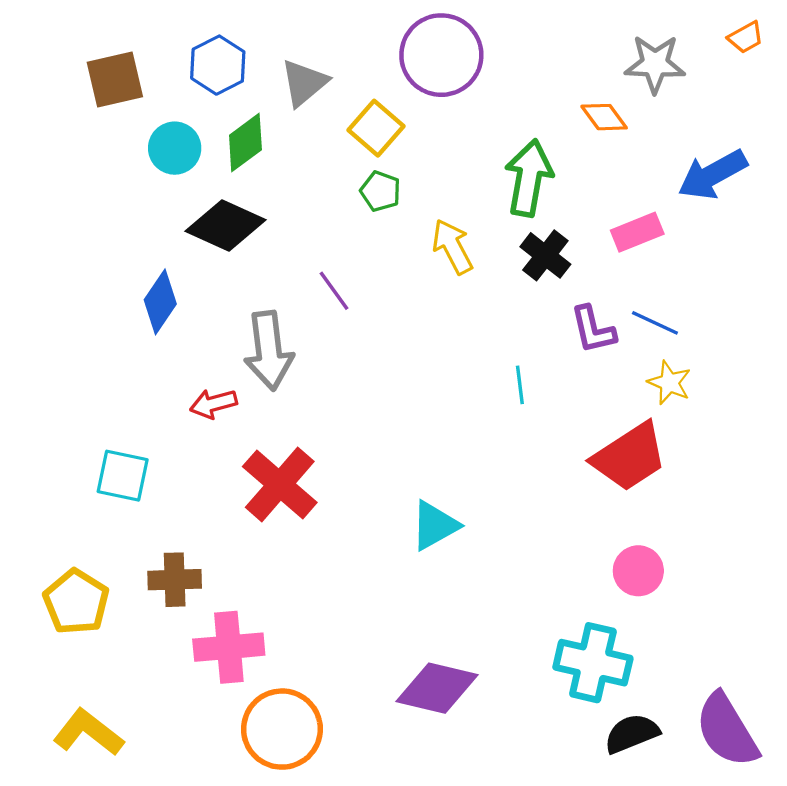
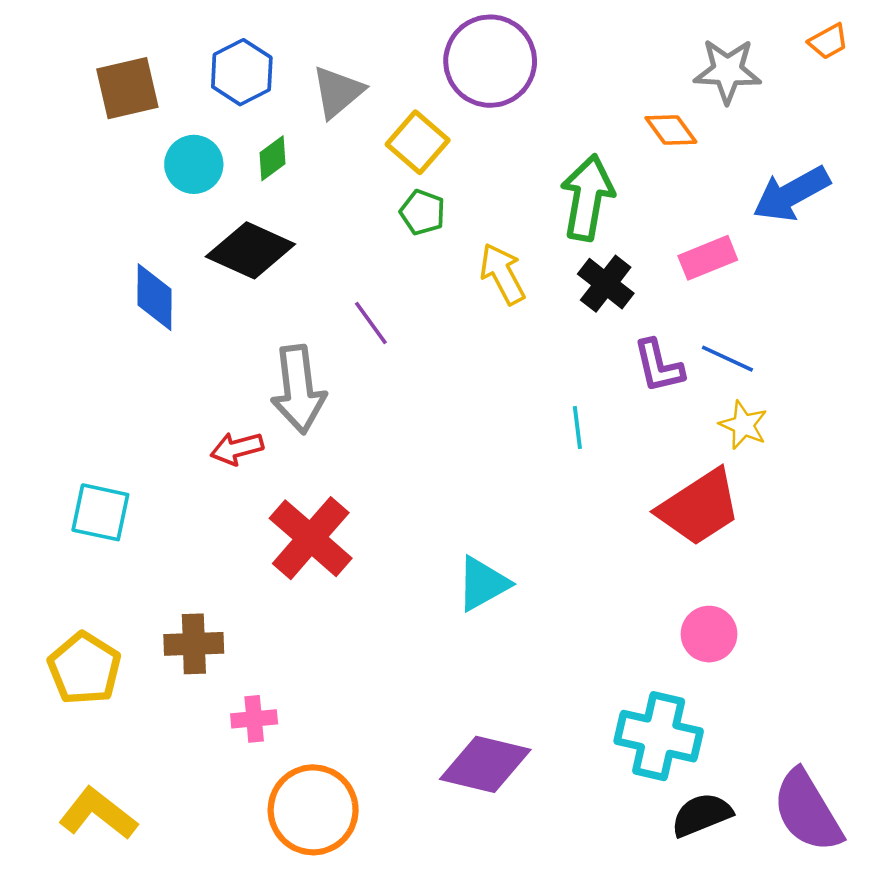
green diamond: (245, 143) -> (273, 158), size x0.7
blue diamond: (160, 302) -> (154, 297), moved, turned -34
cyan square: (123, 476) -> (100, 512), moved
pink cross: (229, 647) -> (254, 719), size x0.6

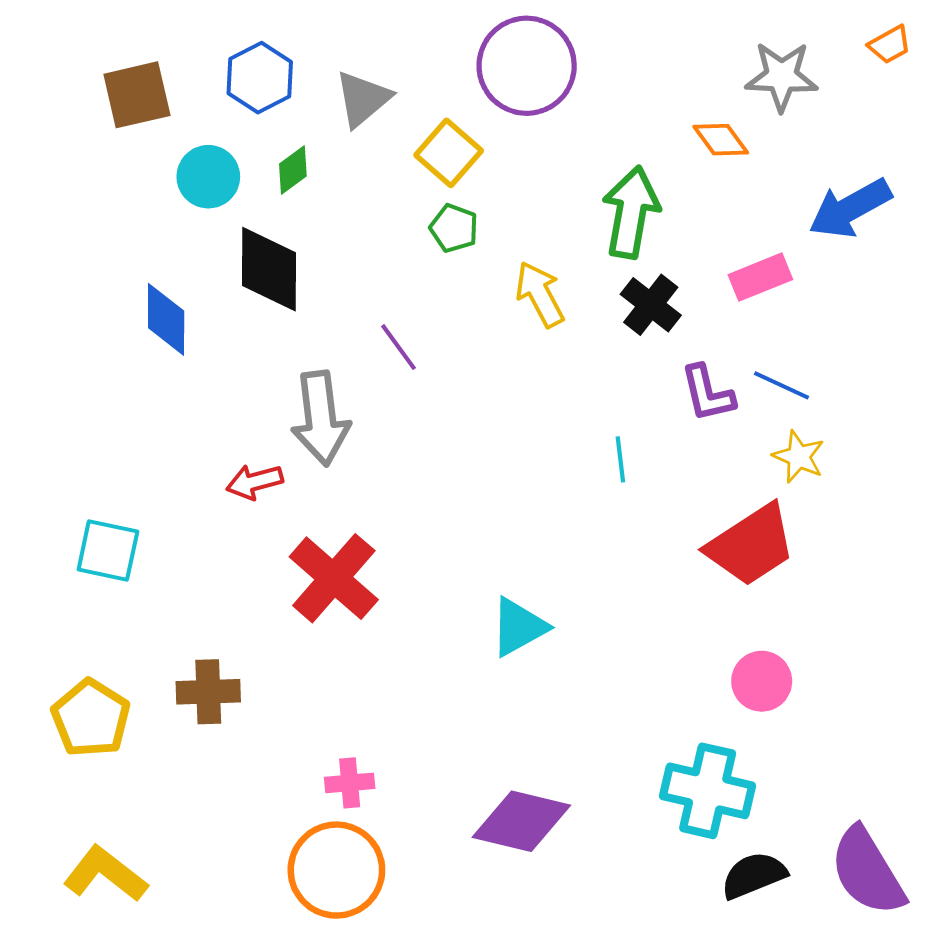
black diamond: (250, 250) -> (269, 269), turned 66
pink cross: (254, 719) -> (350, 783), moved

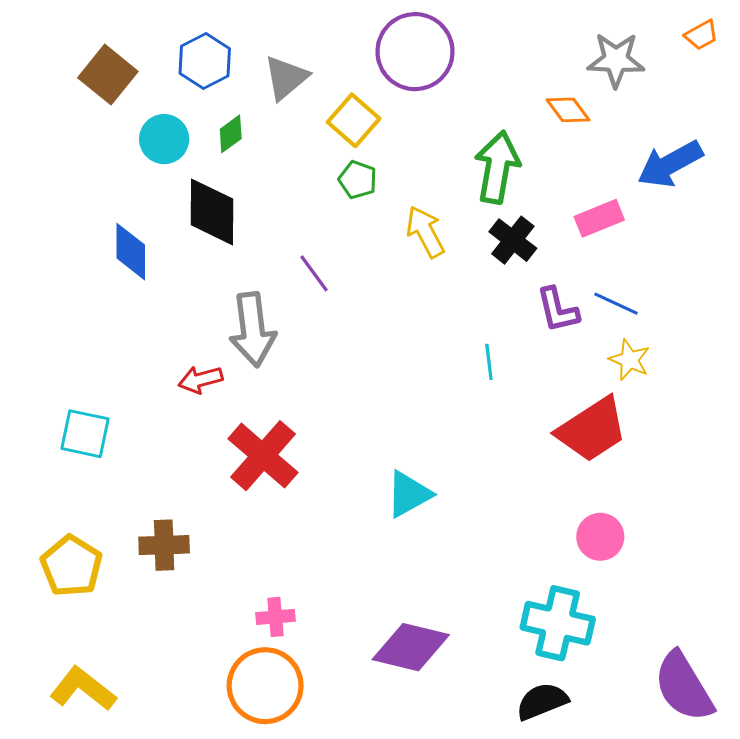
brown square: (137, 95) -> (108, 75), turned -38
black semicircle: (754, 875) -> (542, 701), moved

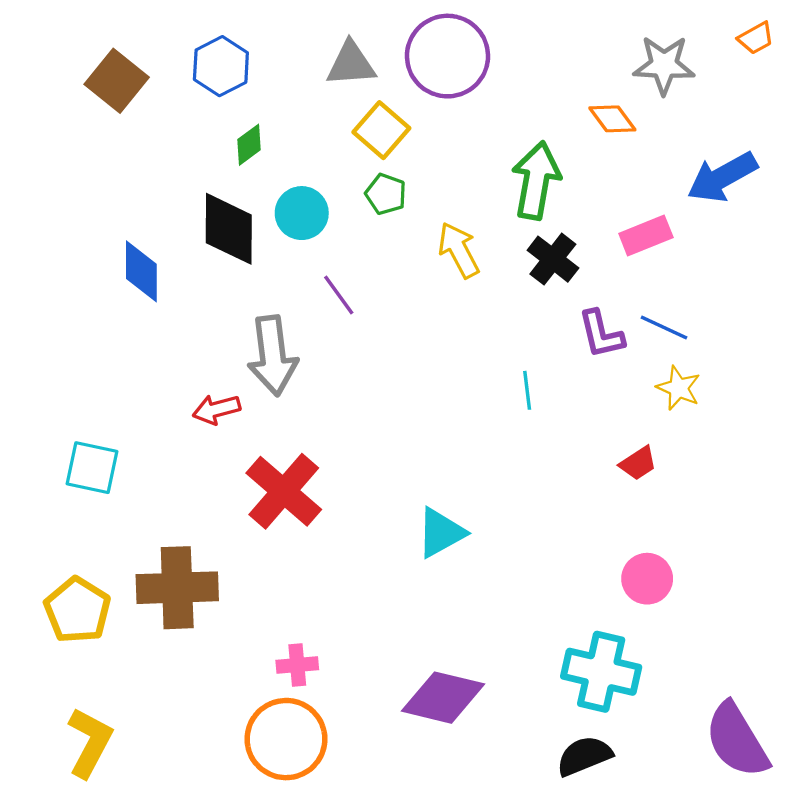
gray triangle: (286, 78) -> (351, 64), moved, turned 36
cyan circle: (164, 139) -> (302, 213), moved
red trapezoid: (592, 430) -> (638, 463), size x0.5
brown cross: (164, 545) -> (177, 588), size x1.5
yellow L-shape: (83, 689) -> (90, 742), turned 80

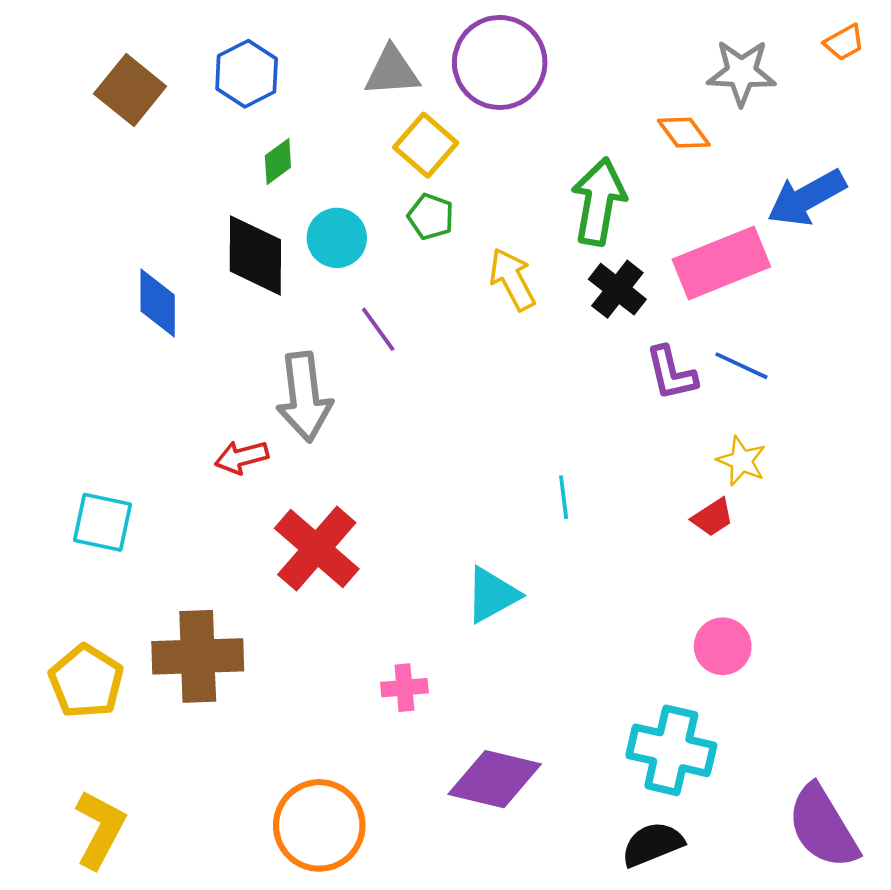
pink rectangle: (646, 236) -> (721, 263), size x1.6
yellow star: (679, 388) -> (741, 461), moved
cyan line: (527, 390) -> (564, 497), moved
pink cross: (297, 665) -> (404, 688), moved

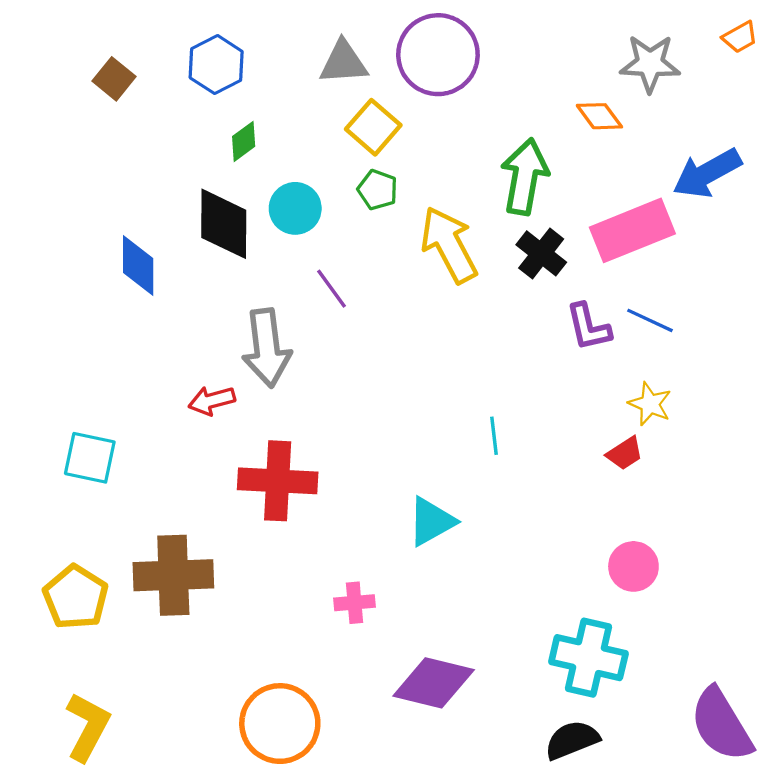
brown square: (130, 90) -> (114, 79), size x0.7
yellow arrow: (512, 279) -> (449, 245), size x1.4
red cross: (317, 549) -> (278, 481), turned -38

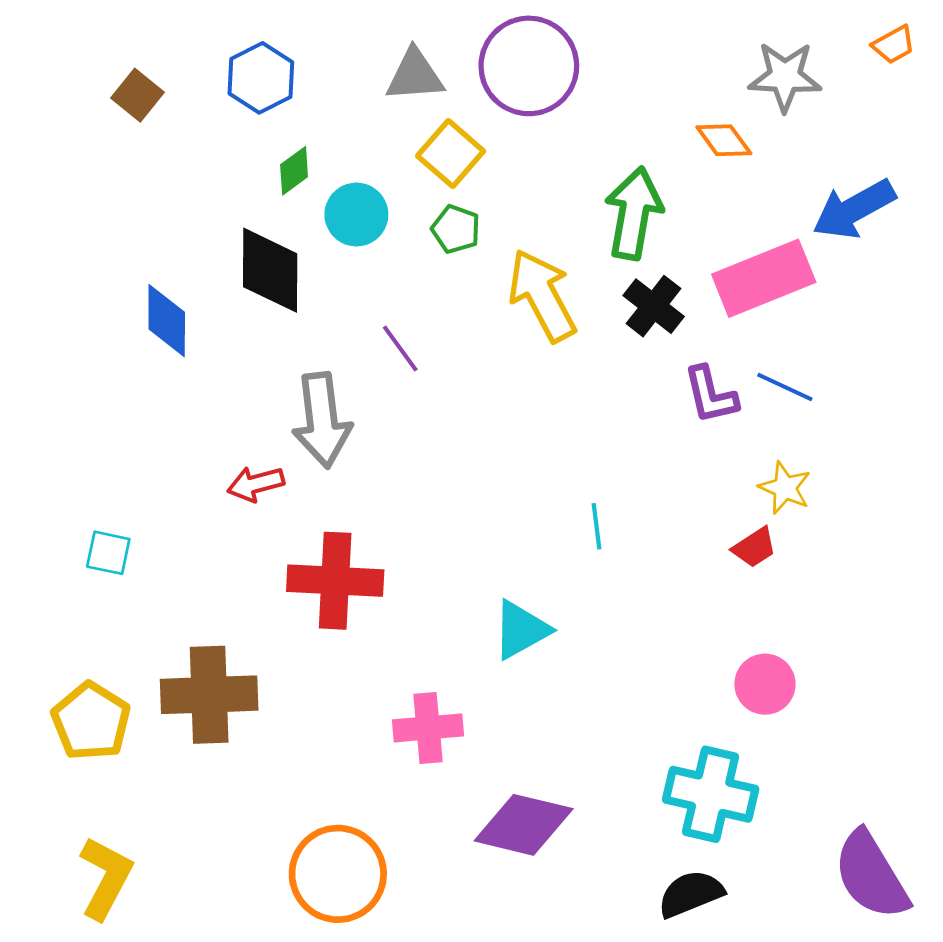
cyan circle: (295, 208) -> (356, 215), moved
cyan square: (90, 458) -> (108, 553), size x0.7
pink cross: (355, 603) -> (428, 728), size x1.4

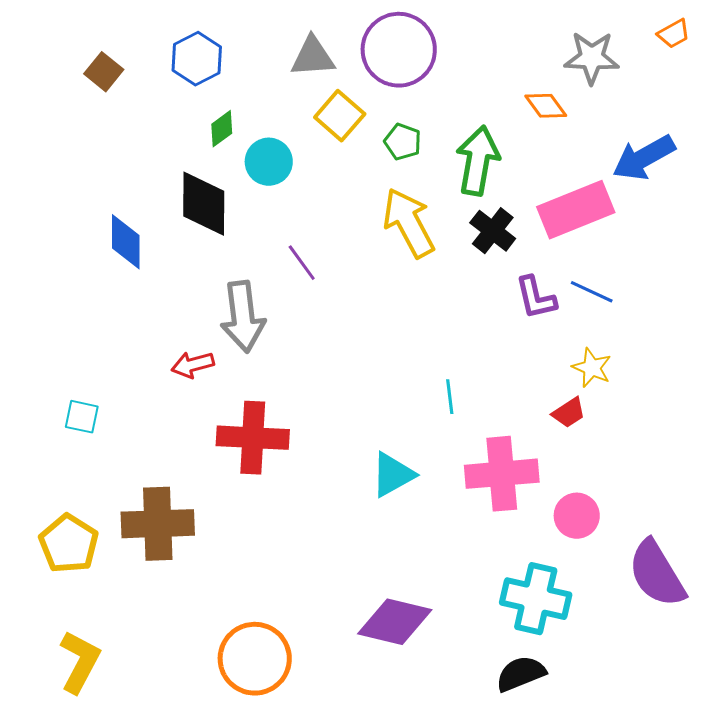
green pentagon: (456, 229) -> (403, 142), moved
pink cross: (428, 728) -> (502, 474), moved, size x1.4
purple semicircle: (871, 875) -> (657, 574), moved

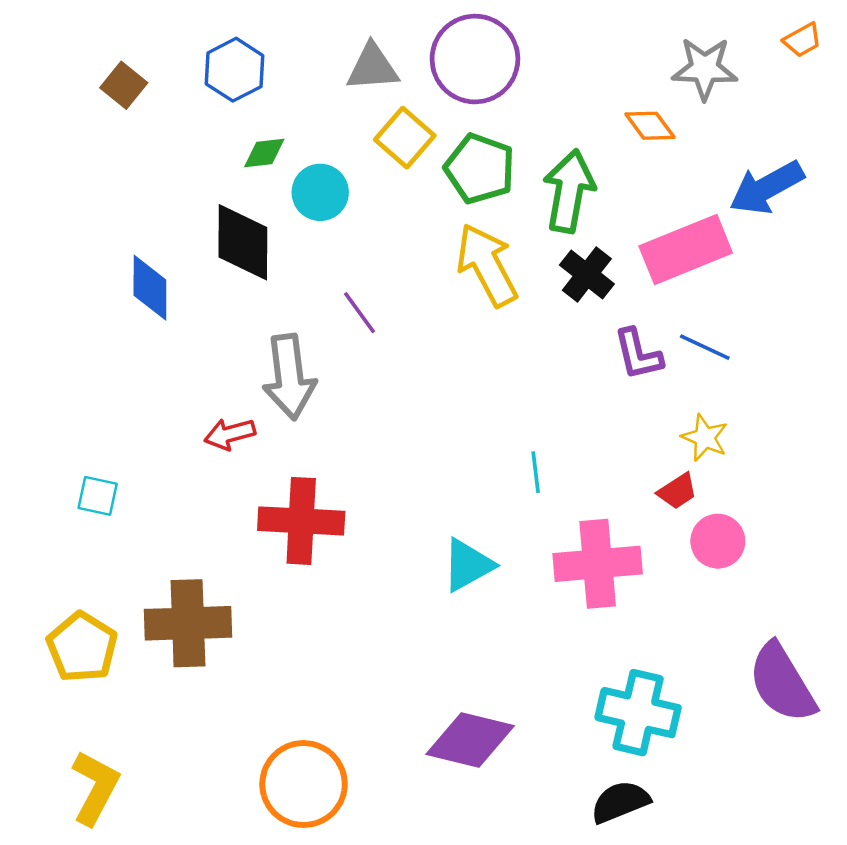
green diamond: (222, 129) -> (264, 153), turned 30
green pentagon: (403, 142) -> (480, 169), size x1.6
pink circle: (577, 516) -> (718, 541), moved

